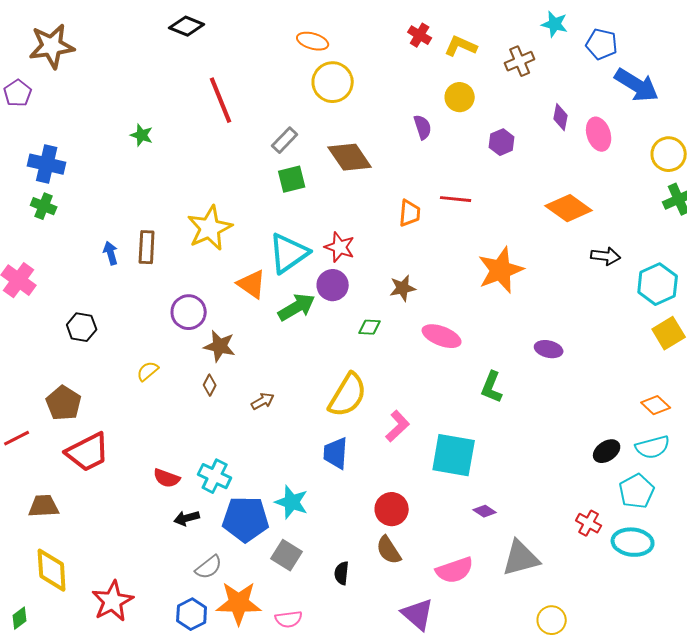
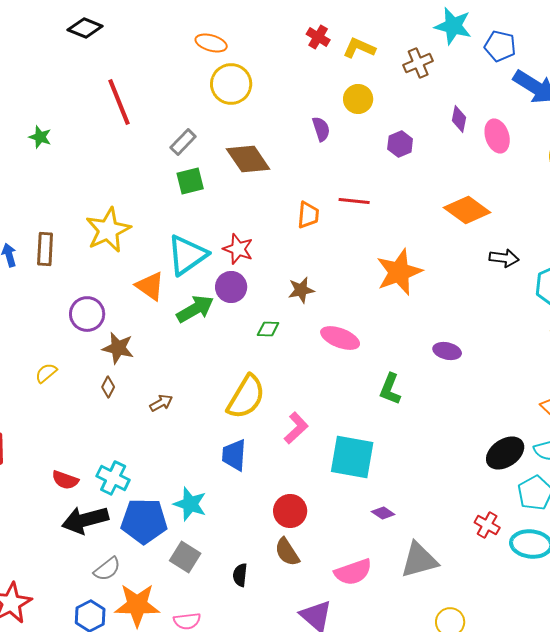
cyan star: (555, 24) -> (453, 26), size x1.4
black ellipse: (607, 451) -> (505, 453), size x1.4
black arrow: (187, 518) -> (85, 520), size x1.8

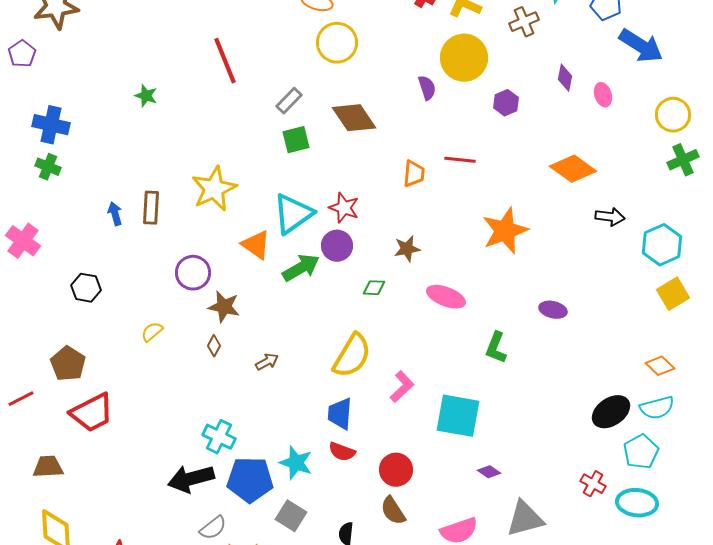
yellow circle: (358, 99) -> (464, 58), size x1.6
pink ellipse: (497, 136) -> (603, 95), size x0.7
red semicircle: (65, 480) -> (342, 452), moved

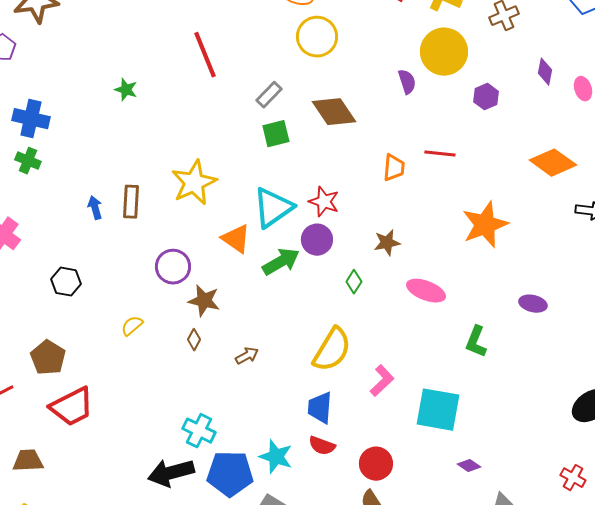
green diamond: (374, 288) -> (354, 282), turned -60

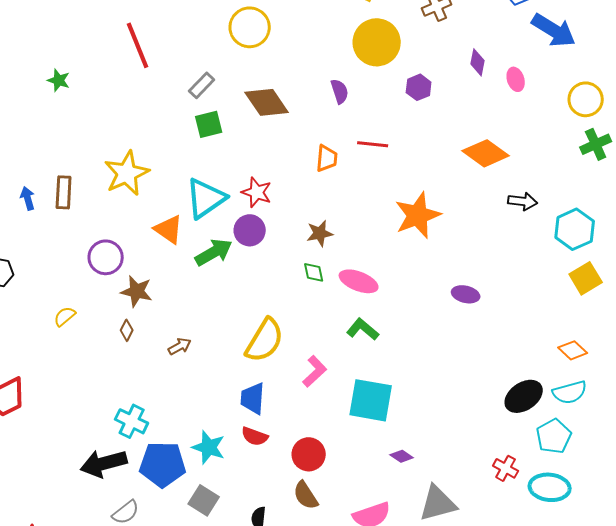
purple semicircle: (407, 82) -> (340, 91), moved
green diamond: (354, 282) -> (314, 272), moved, turned -45
green L-shape: (476, 342) -> (363, 329), moved, turned 108

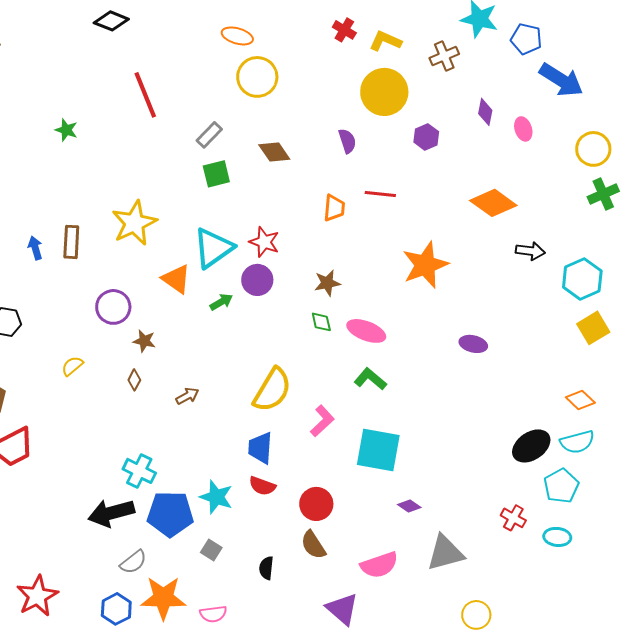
brown diamond: (267, 102) -> (274, 152), size x0.7
green arrow: (214, 252) -> (221, 302), size x0.6
brown star: (137, 291) -> (144, 341), size x0.7
cyan ellipse: (550, 487) -> (557, 537), size x0.7
gray square: (204, 500) -> (211, 550), size x0.7

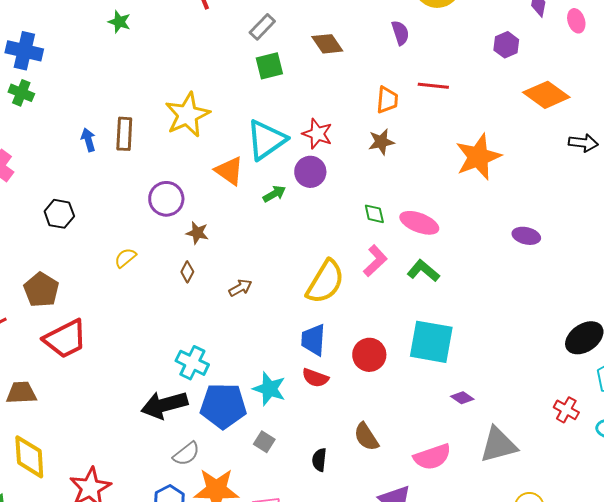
purple hexagon: (426, 137) -> (506, 45), moved
brown star: (327, 283) -> (381, 142), moved
pink L-shape: (322, 421) -> (375, 261), moved
red circle: (316, 504) -> (369, 355), moved

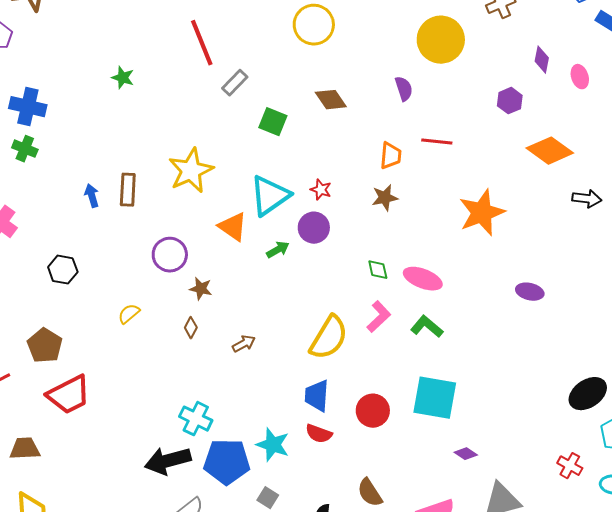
gray rectangle: (262, 27) -> (235, 83), moved
green square: (269, 66) -> (273, 122), turned 36
red star: (317, 134) -> (321, 190), size x0.7

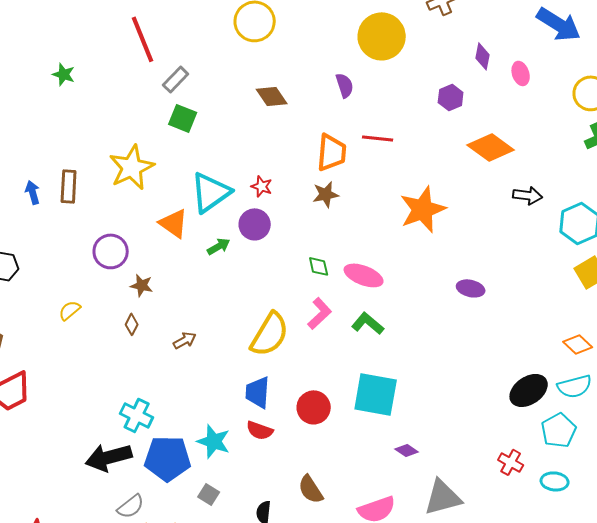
green square: (273, 122) -> (183, 118), moved
orange trapezoid: (391, 156) -> (332, 152), size x1.4

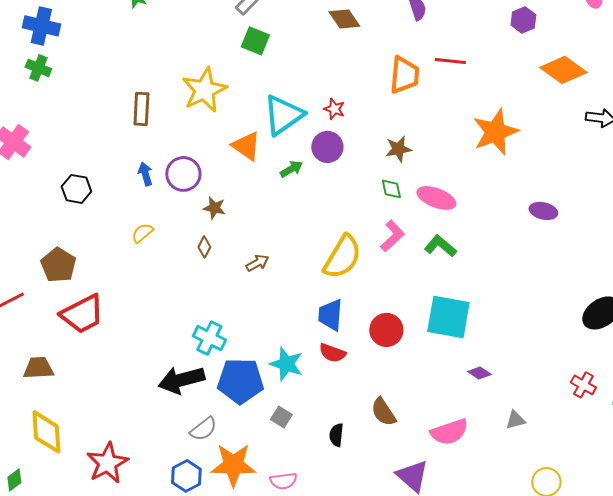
blue arrow: (33, 192) -> (145, 174), moved
brown star: (326, 194) -> (398, 149), moved
gray triangle: (443, 497) -> (515, 420), size x0.5

